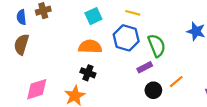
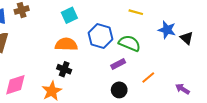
yellow line: (133, 13) -> (136, 12), moved
green semicircle: (157, 46) -> (130, 43), turned -45
black circle: (153, 90) -> (119, 90), moved

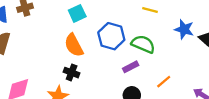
orange semicircle: (66, 44) -> (74, 45), turned -120

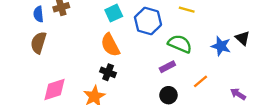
blue star: (184, 29) -> (221, 46), moved
blue hexagon: (111, 36) -> (148, 21), moved

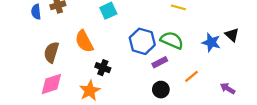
blue hexagon: (148, 21) -> (142, 41), moved
brown semicircle: (38, 43) -> (51, 52), moved
orange semicircle: (110, 45) -> (84, 41), moved

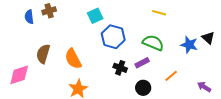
orange semicircle: (84, 41) -> (73, 59), moved
blue hexagon: (142, 41) -> (113, 37), moved
black cross: (103, 68) -> (120, 68), moved
pink diamond: (51, 84) -> (19, 75), moved

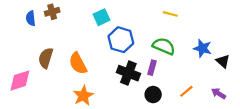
black triangle: (208, 38) -> (223, 61), moved
purple rectangle: (142, 63) -> (152, 68), turned -48
black cross: (120, 68) -> (128, 73), size x1.5
orange line: (171, 76) -> (186, 91), moved

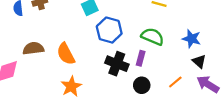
brown semicircle: (46, 58) -> (33, 48), turned 66
black triangle: (223, 61) -> (199, 61), moved
purple arrow: (219, 93) -> (208, 84), size x1.5

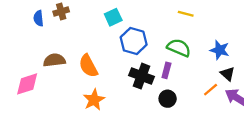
orange line: (175, 82) -> (211, 90), moved

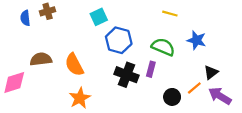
blue star: (220, 50) -> (197, 40), moved
black triangle: (228, 74) -> (211, 72), turned 40
black circle: (168, 99) -> (172, 97), moved

